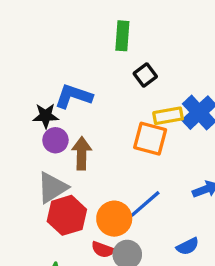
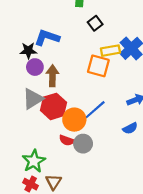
red hexagon: (67, 215) -> (54, 106), moved
blue semicircle: (188, 246) -> (130, 128), moved

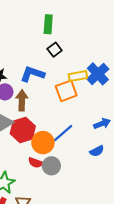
black square: (95, 23) -> (55, 50), moved
blue L-shape: (47, 37) -> (32, 74), moved
orange square: (98, 66) -> (66, 91), turned -35

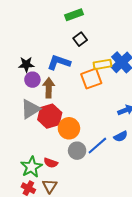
green rectangle: (48, 24) -> (74, 15), turned 66
blue line: (63, 133) -> (97, 146), moved
red semicircle: (36, 163) -> (51, 163), moved

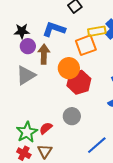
red hexagon: (50, 116) -> (79, 82), moved
orange circle: (69, 128) -> (69, 68), moved
blue line: (97, 146) -> (97, 145), moved
red semicircle: (51, 163) -> (46, 128), turned 120

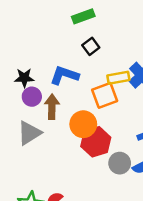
gray circle: (72, 116) -> (120, 163), moved

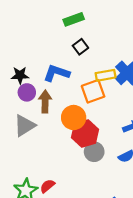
gray circle: (120, 163) -> (94, 152), moved

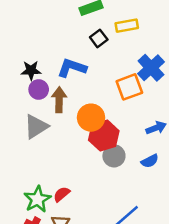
yellow rectangle: (106, 75) -> (127, 26), moved
orange square: (93, 91) -> (129, 87), moved

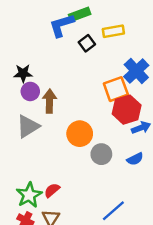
blue L-shape: (72, 68) -> (62, 25), moved, turned -36
orange circle: (91, 118) -> (80, 134), moved
red hexagon: (104, 135) -> (127, 110), moved

